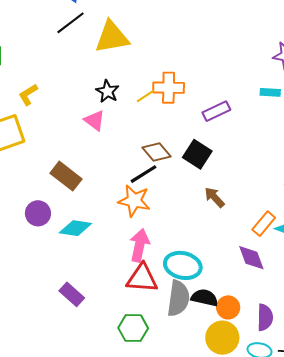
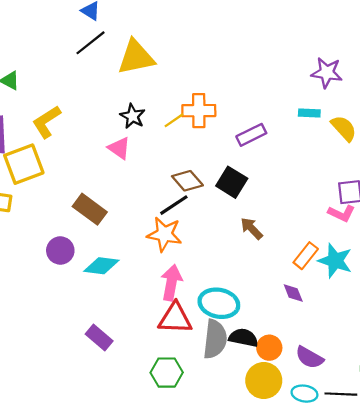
yellow L-shape: (28, 95) -> (46, 122), size x1.4
purple diamond: (251, 258) -> (293, 293), size x0.7
purple semicircle: (265, 317) -> (309, 357), turned 120

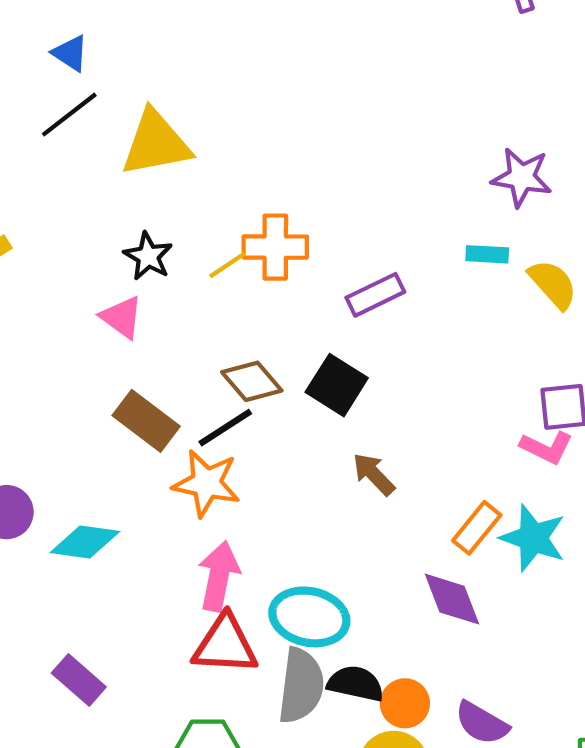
brown rectangle: (90, 209) -> (146, 421), moved
purple diamond: (293, 293) -> (452, 599), size x1.5

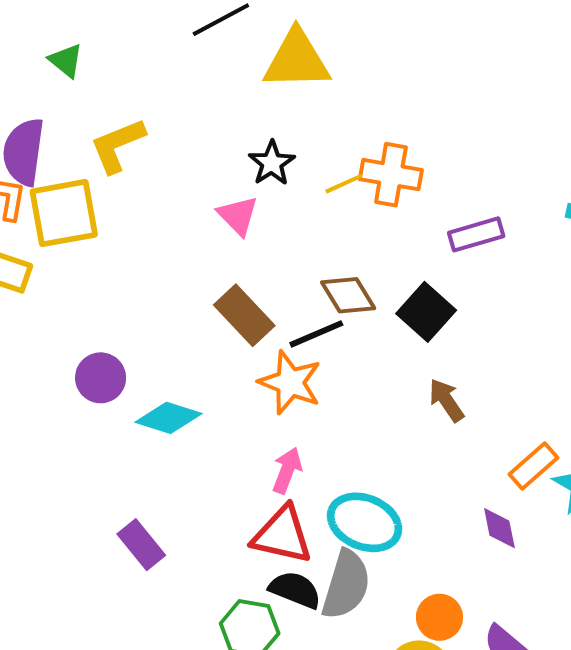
pink arrow: (219, 576) -> (287, 470), size x0.7
purple diamond: (452, 599) -> (499, 528), size x0.7
black semicircle: (355, 684) -> (295, 590), moved

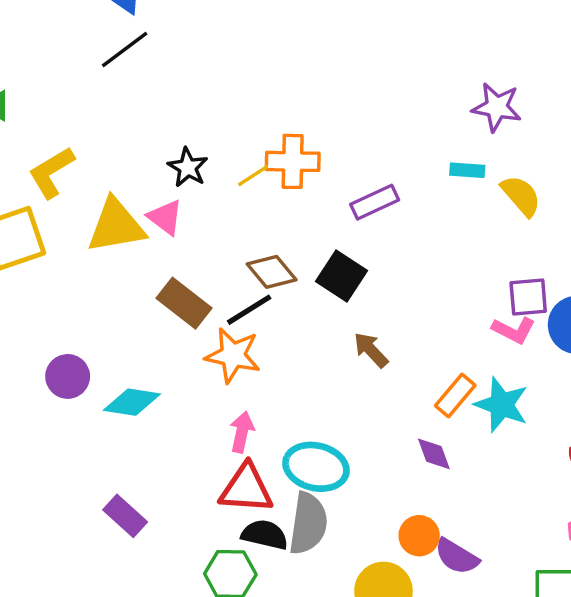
yellow triangle: (297, 60) -> (116, 226), moved
orange circle: (439, 617) -> (419, 536), moved

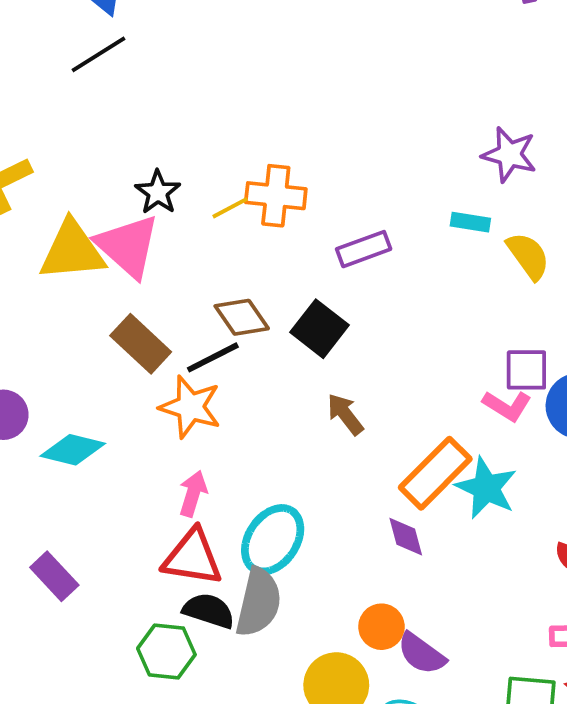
pink triangle: (165, 217) -> (128, 246), size x1.6
orange rectangle: (455, 395) -> (435, 473), size x1.5
cyan ellipse: (316, 467) -> (273, 540), turned -74

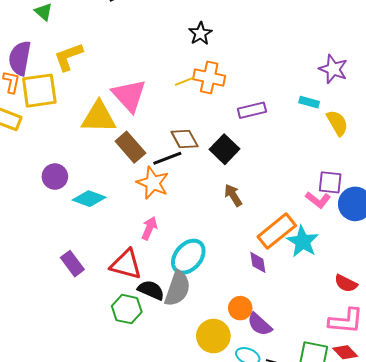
black star: (158, 192) -> (200, 33), moved
yellow triangle: (72, 251) -> (99, 117), moved
red triangle: (192, 557) -> (126, 264), moved

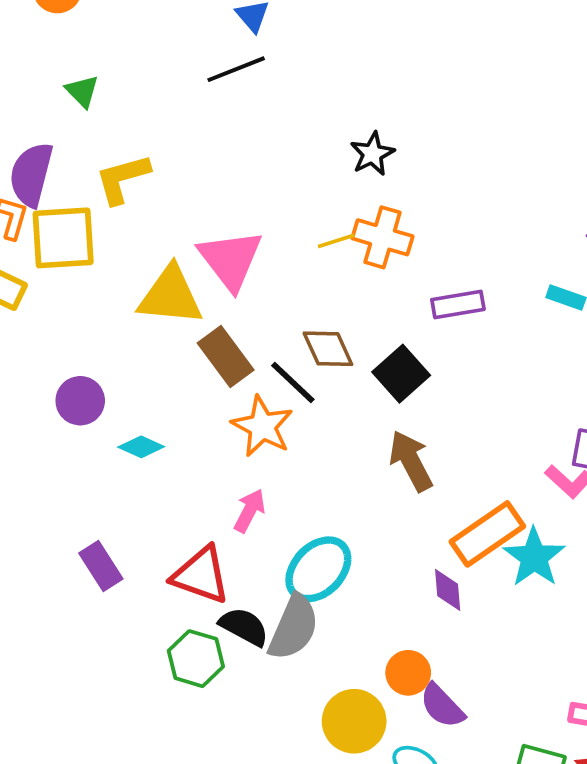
black line: (167, 158) -> (293, 382), turned 60
brown arrow: (233, 195) -> (411, 461), size x1.4
cyan diamond: (89, 199) -> (141, 447), size x0.7

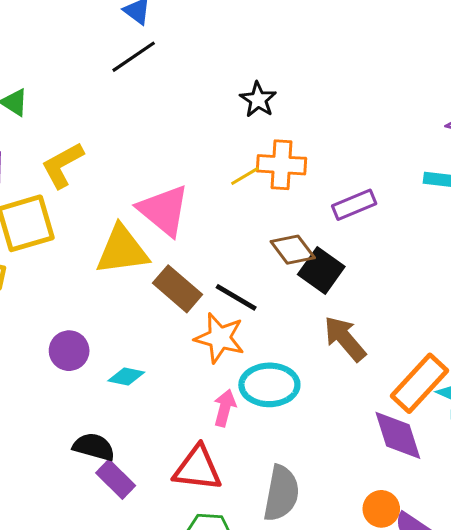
brown diamond: (328, 349) -> (293, 250), moved
cyan ellipse: (318, 569) -> (269, 385), moved, turned 58
purple diamond: (448, 590) -> (398, 435), size x1.6
black semicircle: (244, 627) -> (94, 447), moved

